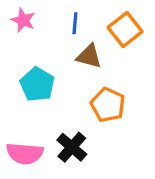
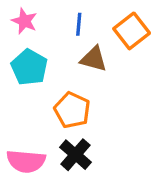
cyan pentagon: (37, 84) -> (29, 67), moved
orange pentagon: (108, 105) -> (72, 110), moved

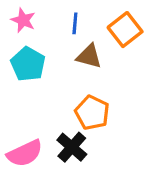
orange pentagon: (72, 110) -> (92, 113), moved
pink semicircle: (26, 161) -> (25, 153), turned -30

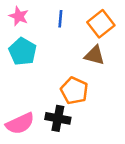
brown triangle: (89, 56) -> (95, 55), moved
black cross: (72, 147) -> (58, 118), turned -30

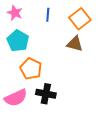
orange pentagon: (74, 91) -> (31, 69), moved

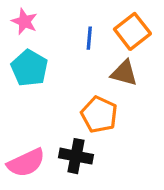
blue line: (48, 15) -> (89, 38), moved
orange pentagon: (31, 69) -> (99, 115), moved

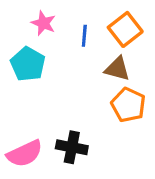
pink star: (24, 21) -> (44, 23), moved
orange pentagon: (99, 115) -> (128, 105), moved

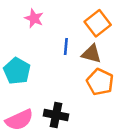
blue line: (84, 36) -> (66, 46), moved
cyan pentagon: (28, 64) -> (17, 71), moved

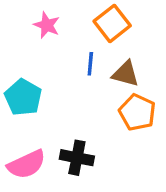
orange square: (98, 23) -> (112, 23), moved

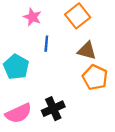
blue line: (90, 64) -> (46, 44), moved
black cross: (77, 158) -> (53, 109), turned -35

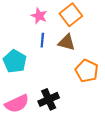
pink star: (32, 17) -> (39, 16), moved
brown triangle: (87, 51) -> (67, 42), moved

